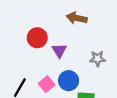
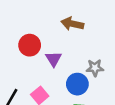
blue circle: (69, 81) -> (77, 84), moved

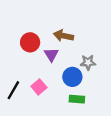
brown arrow: (72, 24) -> (63, 36), moved

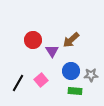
brown arrow: (63, 36) -> (71, 40), moved, turned -54
gray star: (88, 62) -> (91, 75), moved

